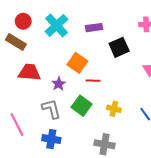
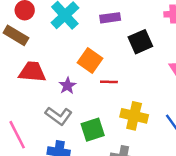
green square: (82, 106) -> (93, 130), moved, turned 36
gray L-shape: (51, 109) -> (59, 116), turned 140
yellow cross: (114, 109) -> (134, 116), size x1.5

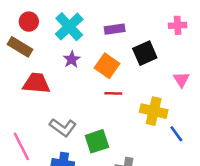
orange square: (90, 61) -> (107, 66), moved
purple star: (67, 86) -> (72, 59), moved
yellow cross: (134, 116) -> (154, 111), moved

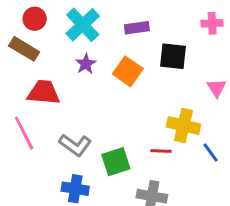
black square: (145, 53) -> (173, 56), turned 30
red line: (113, 93) -> (161, 151), moved
pink line: (21, 146) -> (24, 133), moved

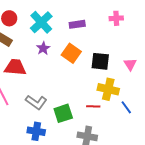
pink cross: (212, 23) -> (116, 18), moved
black square: (173, 56) -> (100, 61), moved

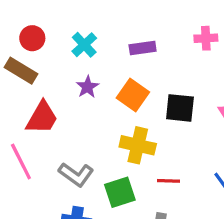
cyan cross: (41, 22) -> (84, 45), size x0.7
red trapezoid: (15, 67) -> (42, 118), turned 115
yellow cross: (108, 89) -> (138, 145), moved

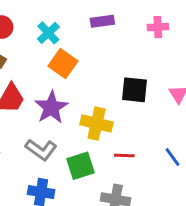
purple rectangle: (143, 48) -> (102, 21), moved
purple star: (87, 87) -> (51, 107), moved, size x1.6
orange square: (133, 95) -> (63, 64), moved

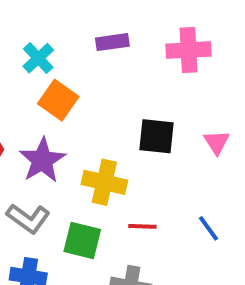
pink cross: (158, 27) -> (189, 50), size x1.5
green square: (80, 166) -> (82, 240), turned 32

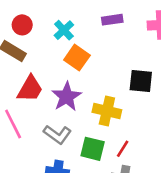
red line: (142, 226) -> (123, 149), moved, turned -60

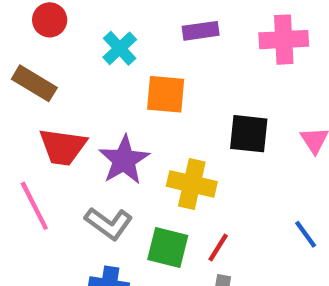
red circle: (22, 25) -> (50, 20), moved
orange square: (77, 58) -> (166, 94), moved, turned -30
red trapezoid: (30, 89) -> (63, 147), turned 68

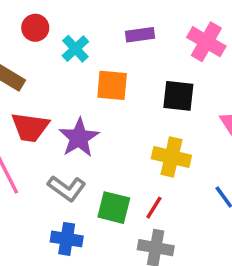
red circle: (50, 20) -> (35, 28), moved
pink cross: (284, 40) -> (206, 42), turned 33
black square: (249, 134) -> (178, 96), moved
yellow cross: (192, 184) -> (171, 157), moved

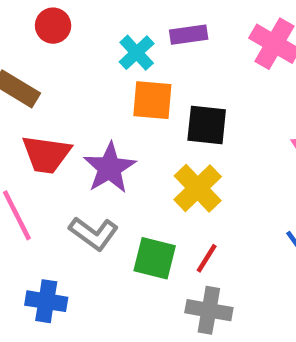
cyan cross: (75, 49) -> (137, 53), moved
black square: (178, 96) -> (207, 125), moved
yellow cross: (171, 157) -> (198, 188), moved, turned 33
blue cross: (67, 239) -> (46, 301), moved

